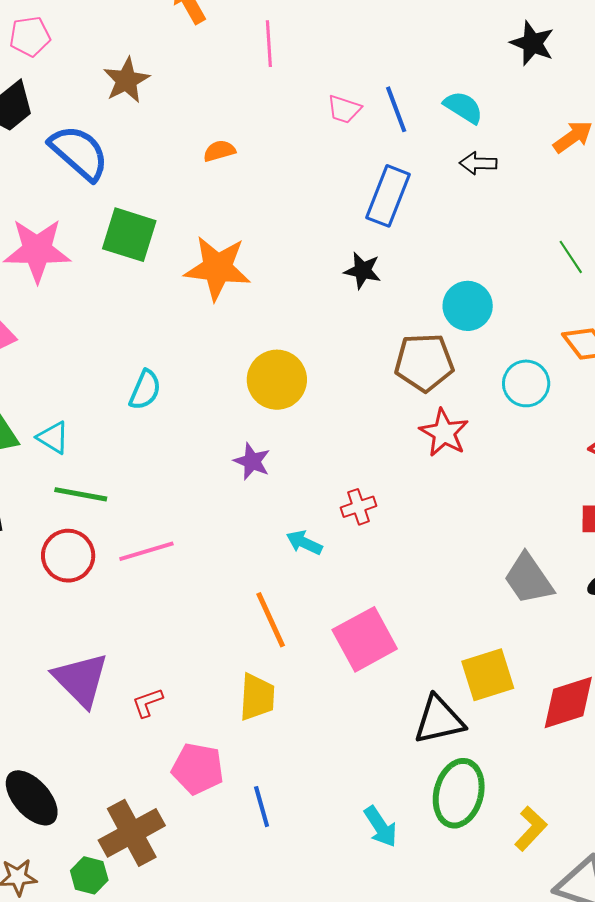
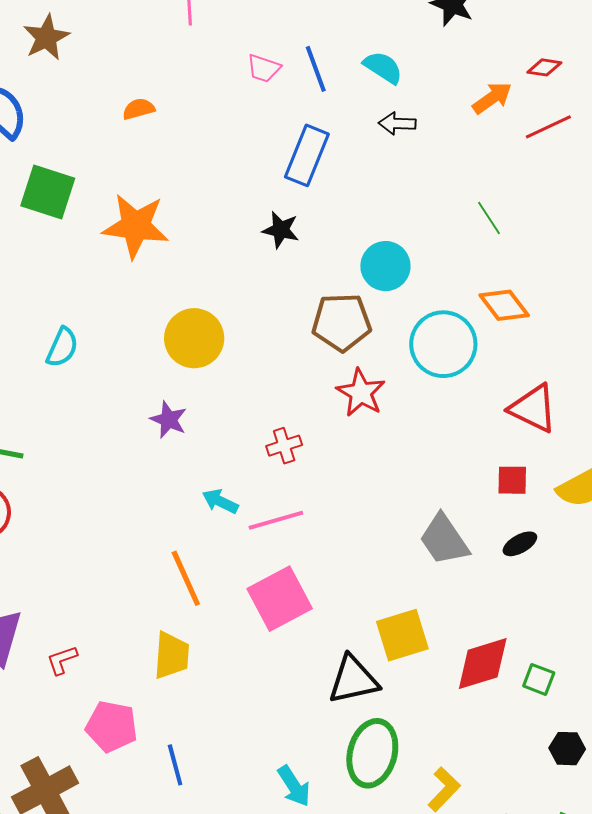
cyan circle: (526, 383) -> (443, 344), size x1.4
red cross: (359, 507) -> (284, 446), moved
pink line: (146, 551) -> (276, 520), moved

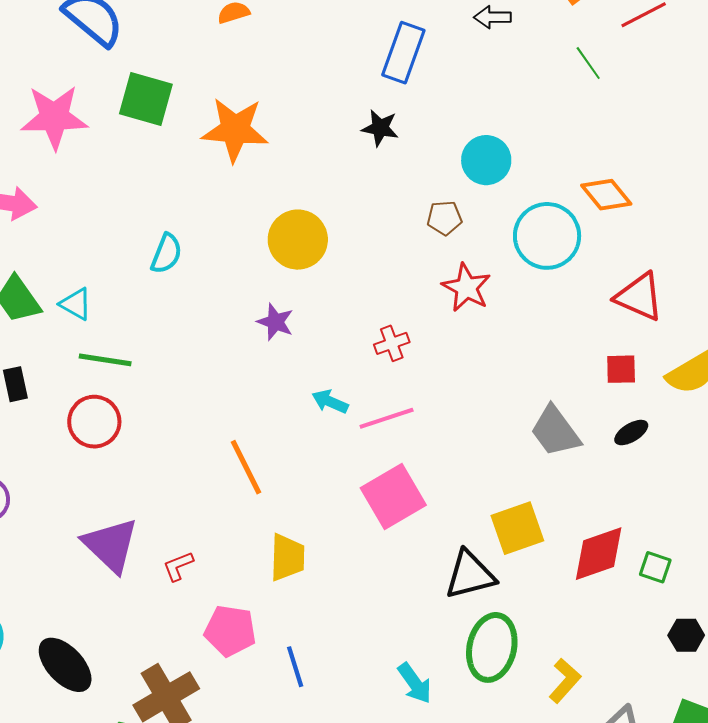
green line: (489, 218) -> (588, 63), moved
brown pentagon: (342, 322) -> (445, 218), size x0.6
orange line: (186, 578) -> (246, 467), moved

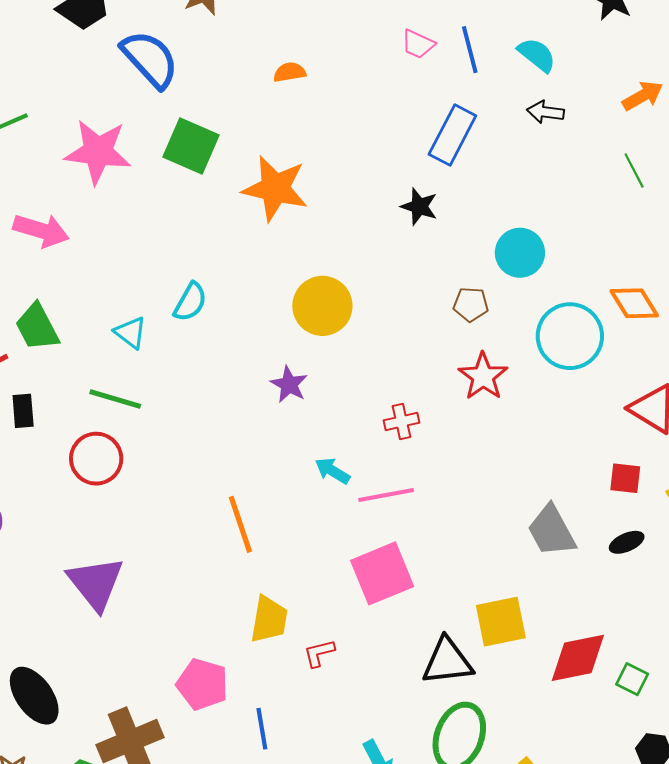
cyan triangle: (76, 304) -> (130, 333), moved
red L-shape: (178, 566) -> (319, 653), moved

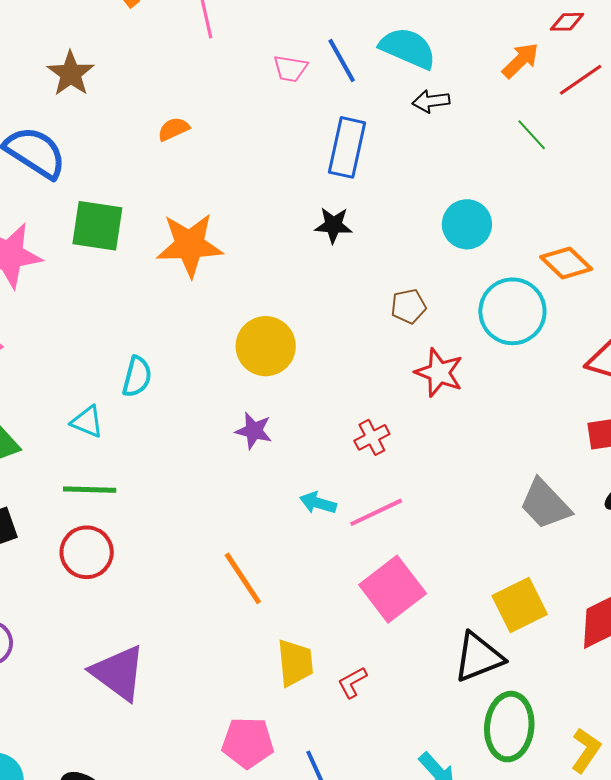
cyan semicircle: (537, 55) -> (408, 48), size x1.4
cyan circle: (520, 253) -> (467, 224), moved

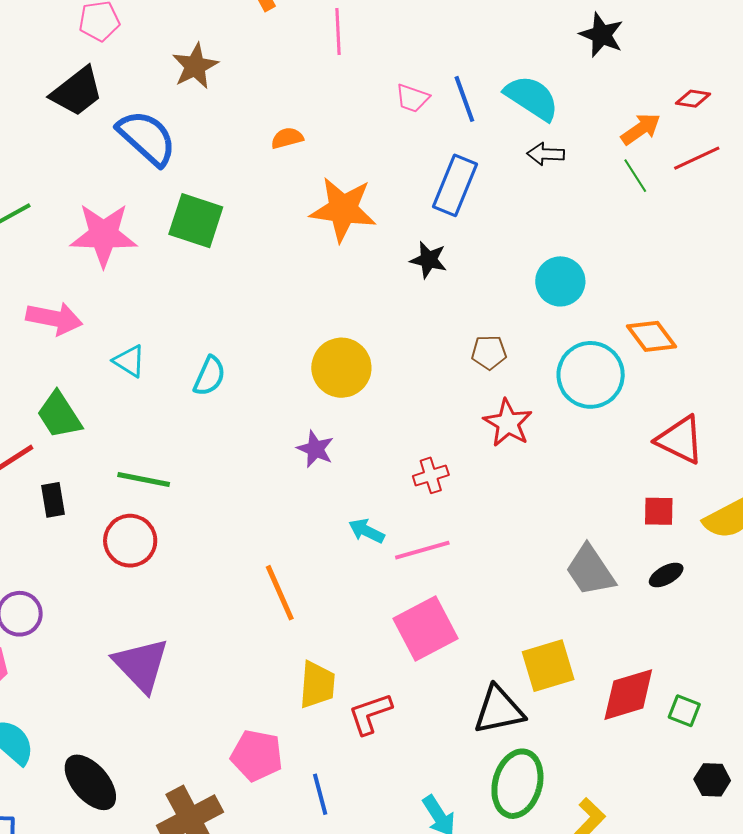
green line: (532, 135) -> (635, 176), moved
orange star: (190, 245) -> (343, 209), moved
cyan triangle: (87, 422) -> (129, 361), moved
red L-shape: (352, 682) -> (370, 714), size x1.4

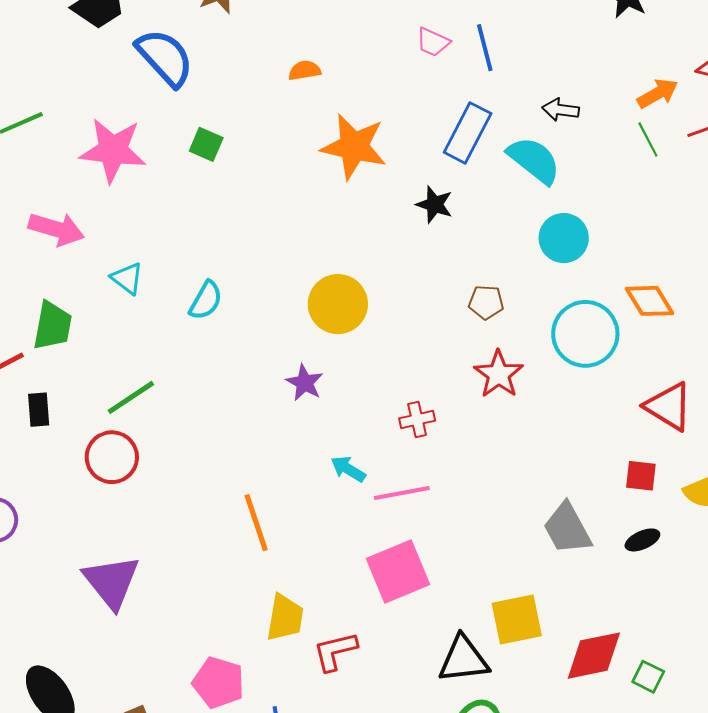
cyan semicircle: (532, 98) -> (534, 160), moved
green square: (196, 221) -> (206, 144), size x0.6
green trapezoid: (59, 415) -> (53, 326), turned -142
green line: (144, 479) -> (131, 397), turned -50

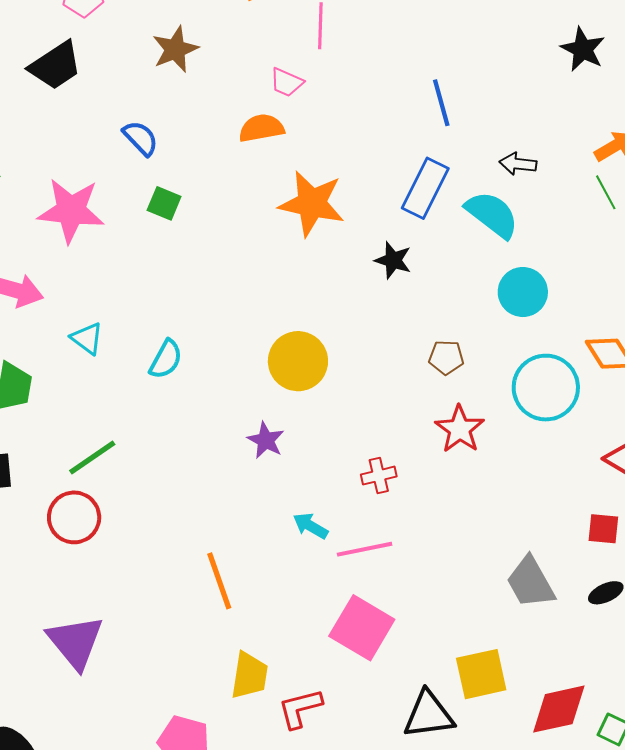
pink trapezoid: (433, 42) -> (287, 82), moved
blue semicircle: (165, 57) -> (141, 138), moved, size x0.6
orange semicircle: (305, 70) -> (261, 128), size x1.4
pink square: (398, 571) -> (362, 628), turned -36

